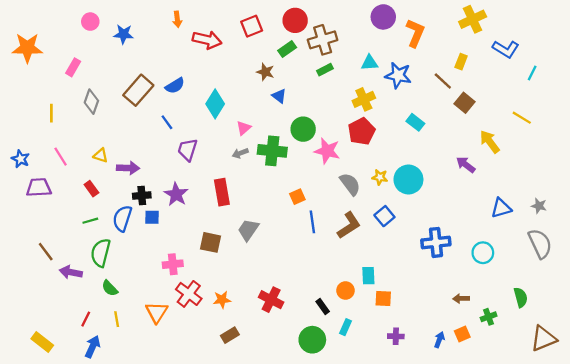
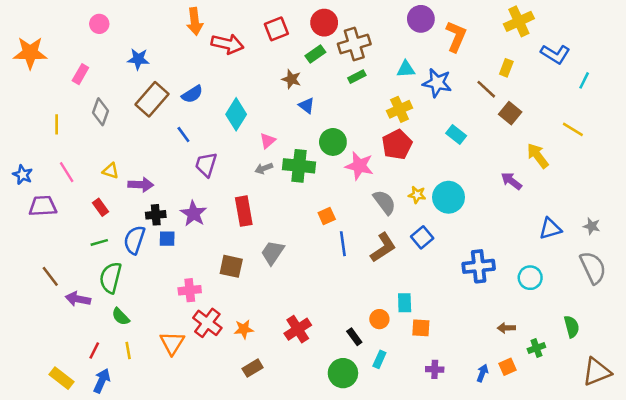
orange arrow: (177, 19) -> (195, 21), size x1.5
blue star: (123, 34) -> (138, 59), moved
red cross: (271, 300) -> (298, 329), turned 30
yellow rectangle: (42, 342) -> (62, 378), moved

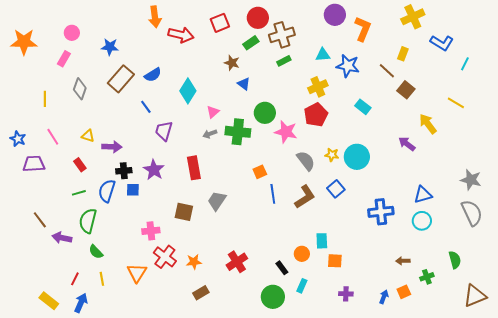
pink circle: (99, 24) -> (72, 33), moved
gray star: (592, 226) -> (471, 180), size x1.5
blue triangle: (550, 229) -> (423, 195), moved

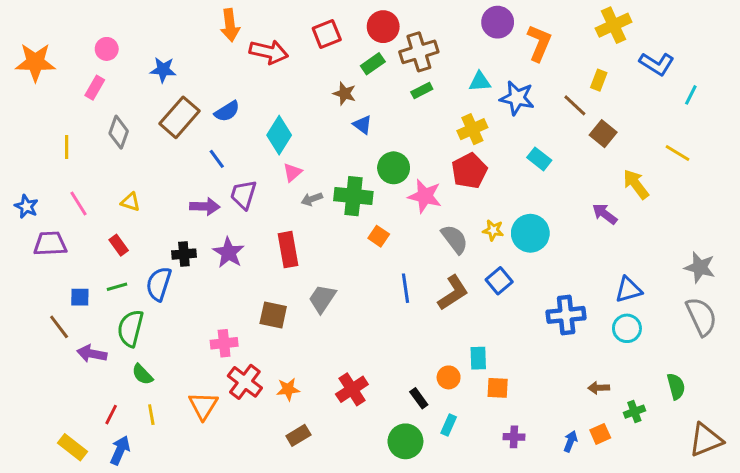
pink triangle: (213, 112) -> (292, 172), moved
purple arrow: (112, 147) -> (205, 206), moved
orange square: (260, 172) -> (379, 236), moved, turned -32
blue square: (133, 190) -> (80, 297), moved

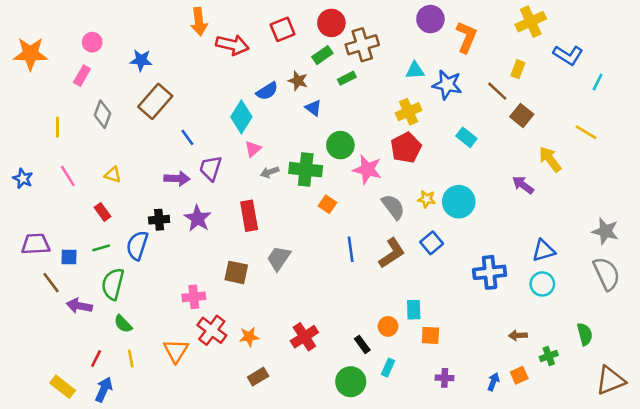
green rectangle: (422, 91) -> (347, 78), moved
blue semicircle: (227, 111) -> (267, 91), moved
purple trapezoid: (50, 244) -> (36, 244), moved

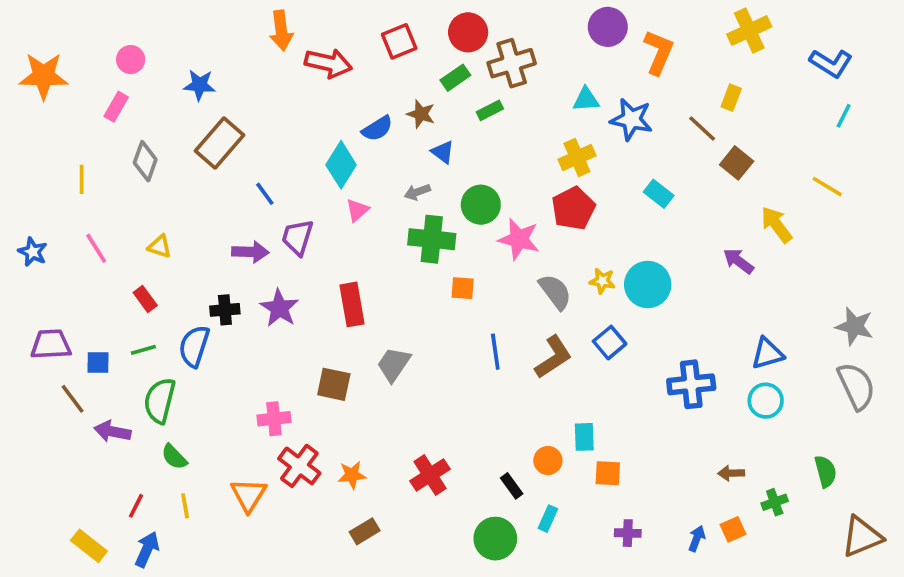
blue L-shape: (568, 55) -> (831, 63), moved
gray arrow: (270, 172) -> (417, 192), moved
orange square: (328, 204) -> (463, 288), turned -30

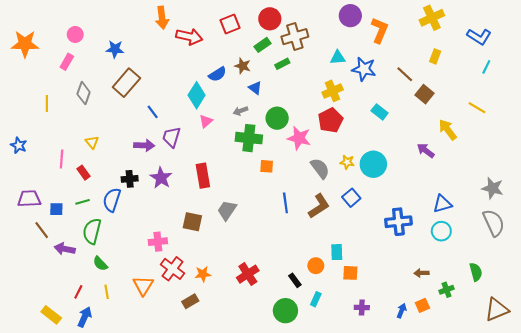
yellow rectangle: (731, 98) -> (435, 56), moved
yellow triangle: (160, 246) -> (92, 142), turned 32
pink line: (96, 248) -> (62, 159), moved, turned 36
brown rectangle: (365, 531) -> (190, 301), moved

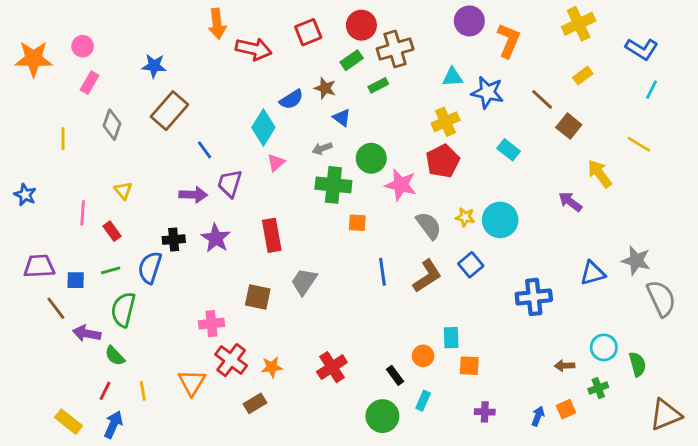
pink circle: (75, 34) -> (83, 46), moved
yellow rectangle: (435, 56) -> (583, 76), turned 32
gray star: (493, 188) -> (636, 261), moved
cyan circle: (441, 231) -> (604, 347), moved
green semicircle: (100, 264) -> (115, 356), moved

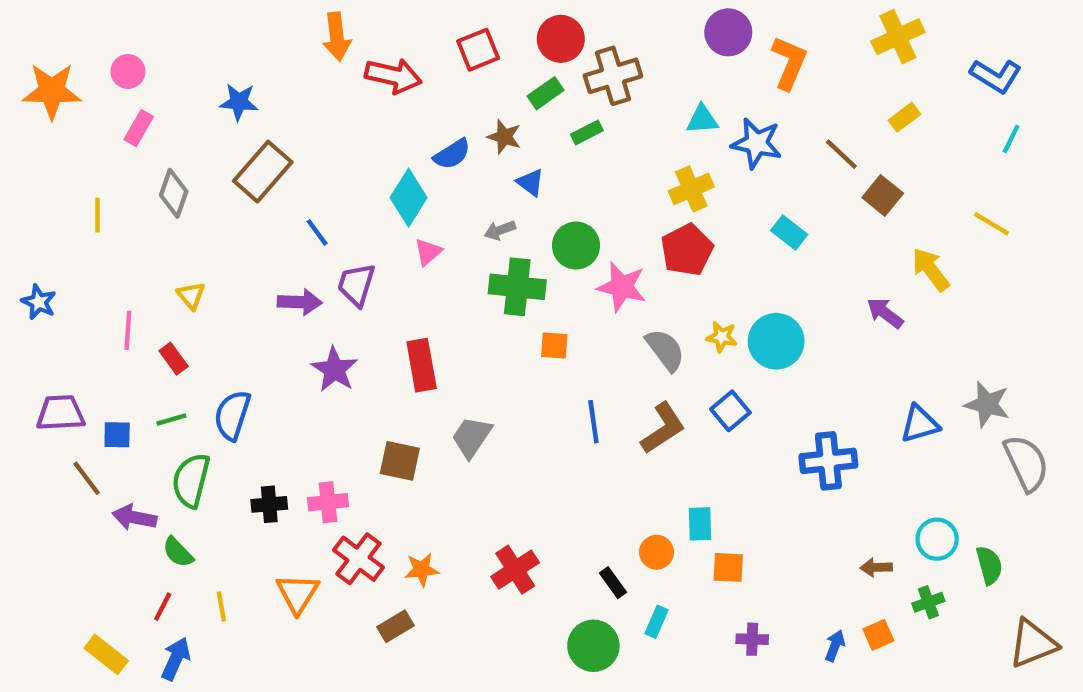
black cross: (174, 240) -> (269, 504), moved

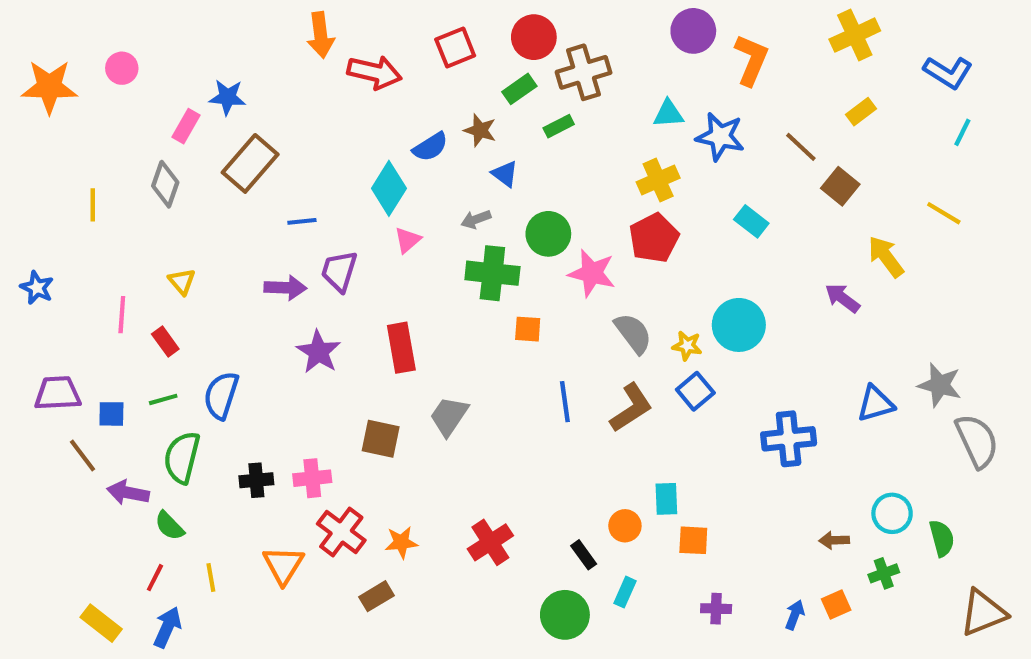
pink rectangle: (139, 128) -> (186, 126), moved
blue line: (317, 232) -> (302, 221), turned -60
yellow star: (722, 337) -> (687, 346), moved

